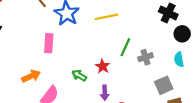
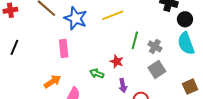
gray cross: (146, 57) -> (155, 46), turned -32
cyan semicircle: (179, 59) -> (186, 43), size x1.6
gray square: (164, 85) -> (157, 69), moved

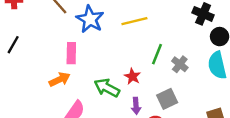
gray square: (157, 69) -> (167, 99), moved
green arrow: (97, 73) -> (107, 88), size x1.5
orange arrow: (53, 82) -> (60, 79), moved

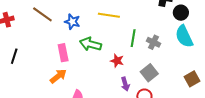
blue star: (90, 19) -> (72, 22), size x0.7
yellow line: (134, 21) -> (109, 15), turned 35
green arrow: (107, 88) -> (90, 44), moved

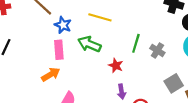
yellow line: (109, 15) -> (100, 17), moved
blue star: (72, 22) -> (63, 25), moved
gray square: (149, 73) -> (174, 83), moved

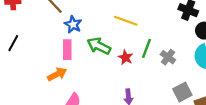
yellow line: (100, 17) -> (126, 21), moved
red star: (116, 65) -> (126, 57), moved

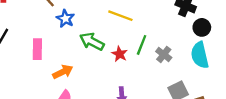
pink rectangle: (67, 50) -> (37, 49), moved
orange arrow: (57, 74) -> (63, 72), moved

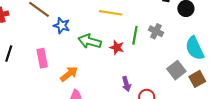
gray cross: (164, 54) -> (156, 31), moved
cyan semicircle: (200, 55) -> (195, 48), moved

